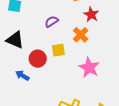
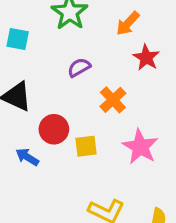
orange cross: (81, 35) -> (113, 100), moved
yellow square: (58, 50) -> (86, 146), moved

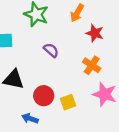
purple semicircle: (79, 67) -> (51, 50), turned 84
orange cross: (113, 100) -> (92, 65), moved

